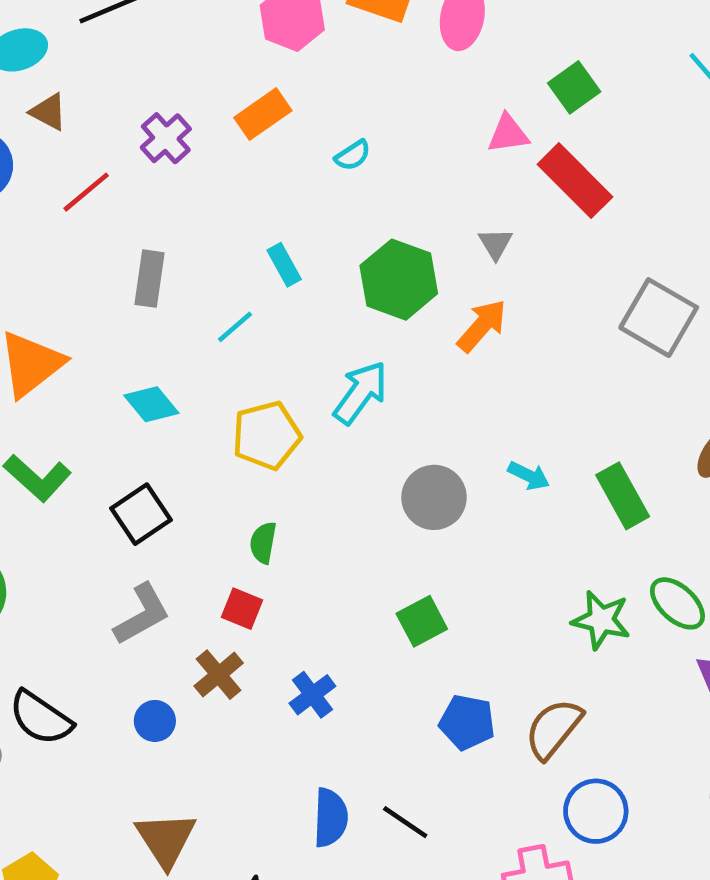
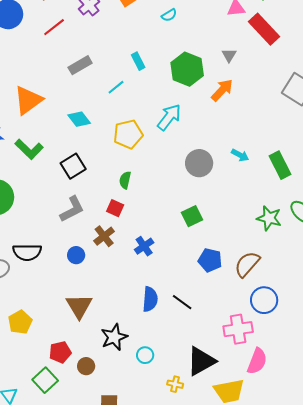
gray rectangle: (150, 279) -> (80, 65), turned 50
black semicircle: (41, 718) -> (27, 252), turned -36

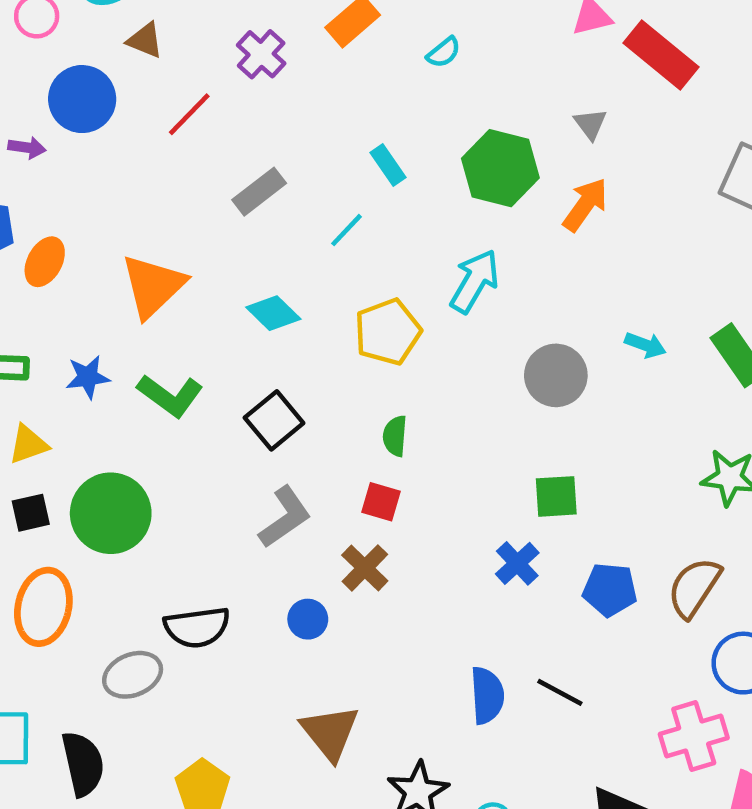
green square: (192, 216) -> (556, 496), turned 30
blue cross: (144, 246) -> (517, 563), moved

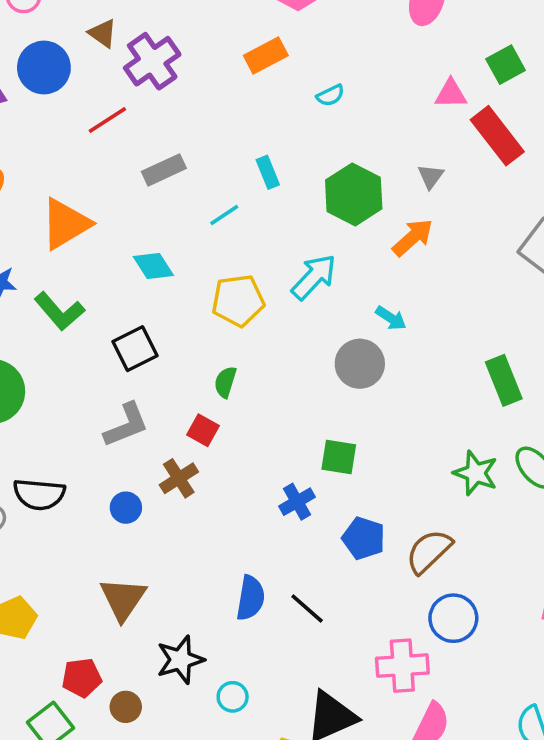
purple cross: (261, 54) -> (152, 61), moved, size x1.4
red line: (189, 114) -> (107, 120), moved
cyan arrow: (645, 345) -> (391, 318), moved

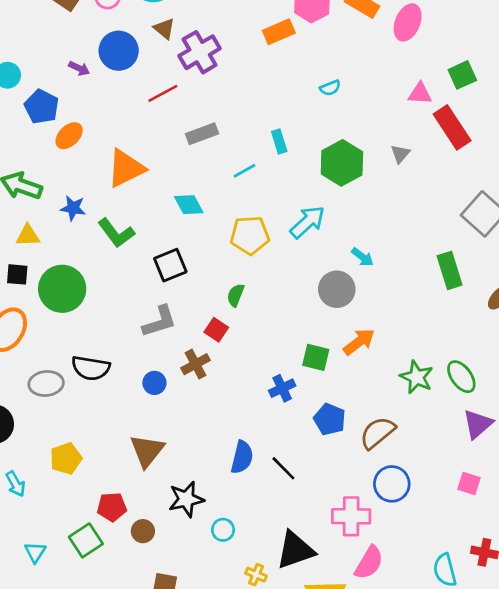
orange rectangle: (266, 55) -> (279, 32), moved
orange arrow: (413, 237) -> (359, 342), moved
green rectangle: (504, 380) -> (450, 270), moved

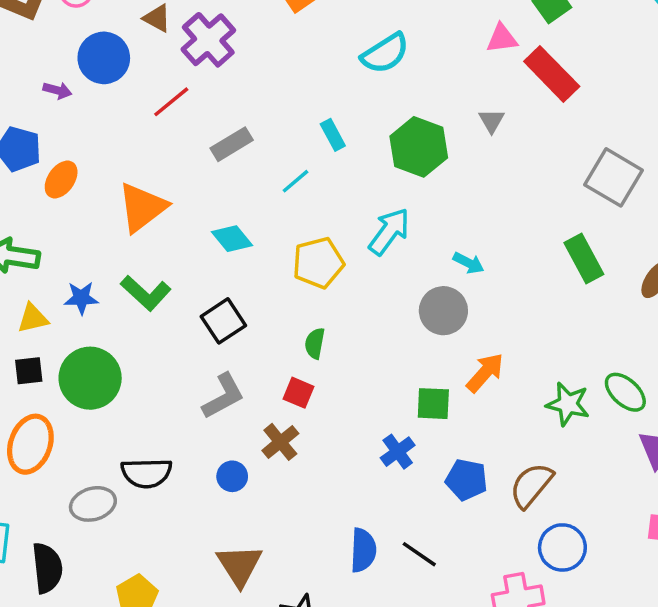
cyan semicircle: (330, 88) -> (385, 53), size x1.8
blue star: (73, 208) -> (81, 298), moved

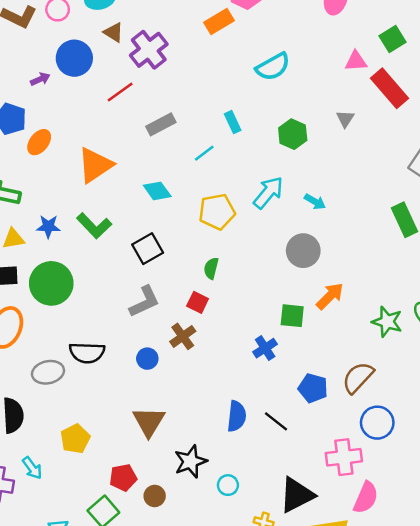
purple arrow: (57, 90) -> (40, 79), turned -42
green hexagon: (419, 147) -> (293, 134), size x0.7
cyan arrow: (469, 263) -> (315, 202), moved
blue pentagon: (466, 480) -> (313, 388), moved

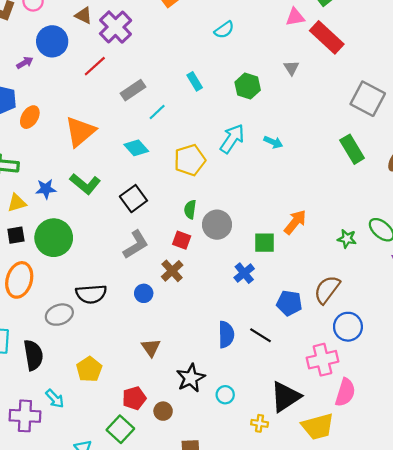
cyan semicircle: (273, 67) -> (224, 30), size x0.7
cyan line: (204, 153) -> (157, 112), moved
gray circle: (303, 251) -> (217, 225), moved
green star: (387, 322) -> (347, 239), size x0.7
brown triangle: (149, 422) -> (151, 348), size x0.7

